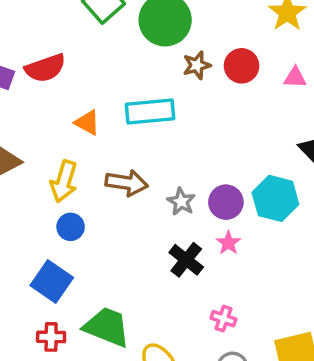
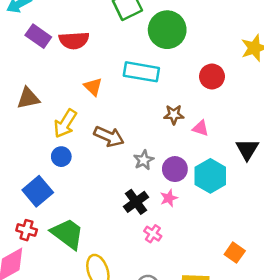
brown star: (197, 65) -> (174, 115), moved
pink triangle: (295, 78) -> (201, 128), moved
cyan rectangle: (150, 111) -> (141, 72), moved
pink cross: (223, 319) -> (153, 234), moved

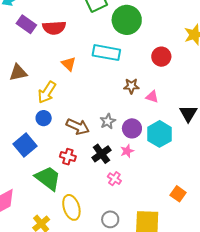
brown arrow: (109, 136) -> (78, 127), moved
red cross: (27, 230) -> (68, 157), moved

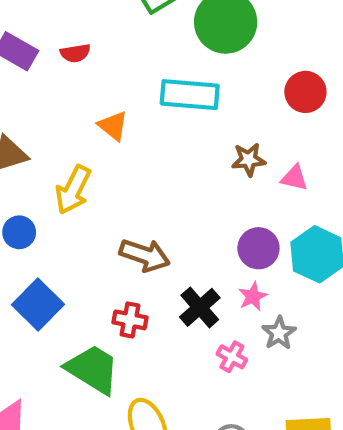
red semicircle: (54, 28) -> (75, 53), size x0.6
blue circle: (44, 118) -> (19, 232), moved
gray star: (108, 121) -> (279, 333), moved

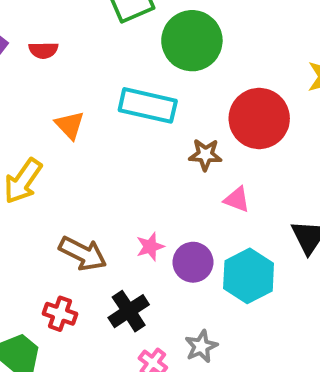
red circle: (305, 92) -> (259, 118), size x1.5
brown star: (249, 160) -> (205, 155), moved
pink star: (253, 296) -> (150, 247), moved

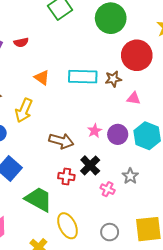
green circle: (192, 41) -> (111, 18), moved
cyan rectangle: (148, 105) -> (83, 77), moved
red cross: (60, 314) -> (66, 177), moved

